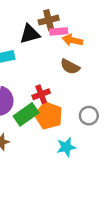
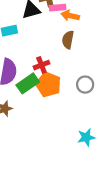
brown semicircle: (70, 67) -> (68, 40), turned 72
cyan star: (66, 147) -> (86, 137), moved

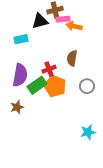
brown semicircle: (68, 40) -> (72, 58), moved

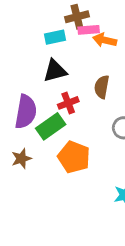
black triangle: (40, 21) -> (55, 71), moved
cyan rectangle: (21, 39) -> (55, 37), moved
orange pentagon: (55, 86) -> (74, 157), moved

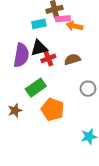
brown semicircle: (102, 87) -> (72, 59), turned 63
red cross: (68, 103) -> (48, 58), moved
purple semicircle: (26, 112) -> (21, 55), moved

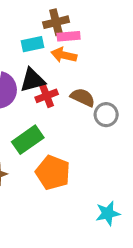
orange arrow: (74, 26) -> (64, 55), moved
brown semicircle: (72, 59) -> (83, 97), turned 42
gray circle: (88, 89) -> (106, 115), moved

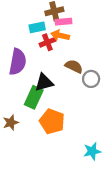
black triangle: (33, 80) -> (44, 82), moved
red cross: (47, 96) -> (47, 42), moved
green rectangle: (28, 140) -> (34, 97), turned -30

